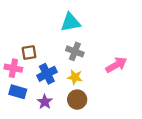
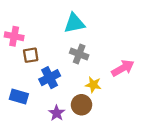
pink cross: (13, 68) -> (14, 36), moved
yellow star: (75, 77) -> (93, 85), moved
purple star: (45, 102) -> (57, 113), moved

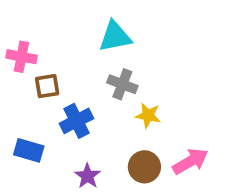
pink arrow: (123, 68) -> (190, 161), moved
yellow star: (93, 85) -> (148, 115), moved
brown circle: (81, 105) -> (144, 167), moved

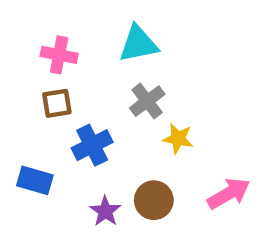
pink cross: (21, 57) -> (59, 55), moved
gray cross: (122, 84) -> (147, 101), turned 32
brown circle: (144, 167) -> (154, 200), moved

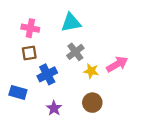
pink arrow: (229, 194) -> (117, 64), moved
brown circle: (154, 200) -> (92, 103), moved

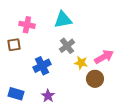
brown square: (29, 53) -> (14, 45), moved
blue rectangle: (18, 92) -> (16, 94), moved
brown circle: (92, 103) -> (95, 79), moved

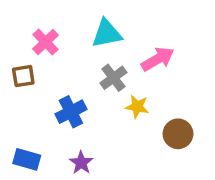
pink cross: (27, 25) -> (45, 42), turned 35
pink arrow: (104, 57) -> (158, 59), moved
brown circle: (95, 79) -> (178, 134), moved

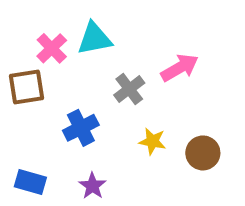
cyan triangle: (107, 34) -> (94, 39), moved
brown square: (23, 76) -> (27, 87), size x1.4
yellow star: (137, 107) -> (152, 141), moved

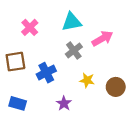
cyan triangle: (94, 39) -> (72, 22), moved
brown square: (27, 87) -> (15, 62), moved
purple star: (92, 186) -> (64, 103), moved

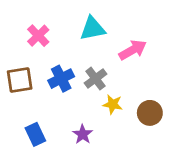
gray cross: (74, 51) -> (95, 79), moved
blue cross: (46, 73) -> (61, 79), moved
blue rectangle: (18, 103) -> (35, 134), moved, turned 49

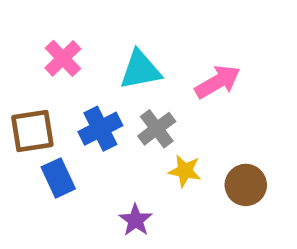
cyan triangle: (93, 28) -> (140, 70), moved
blue rectangle: (35, 134) -> (58, 178), moved

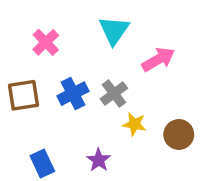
cyan triangle: (140, 70) -> (114, 30), moved, turned -44
blue rectangle: (58, 178) -> (42, 163), moved

